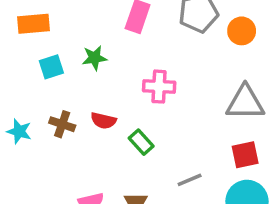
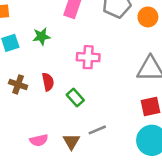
red semicircle: (103, 121) -> (48, 82), turned -114
gray line: (190, 180) -> (97, 130), moved

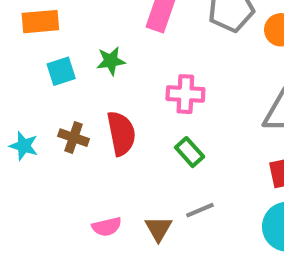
red semicircle: (48, 82) -> (121, 133), size x1.5
green rectangle: (75, 97) -> (190, 152), moved

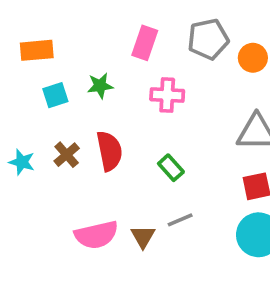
pink cross: (185, 94) -> (167, 95), moved
brown cross: (74, 138) -> (67, 155), turned 30
pink semicircle: (107, 227) -> (96, 235), size x1.6

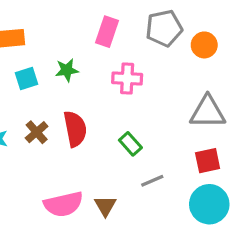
gray line: (180, 220) -> (152, 181), moved

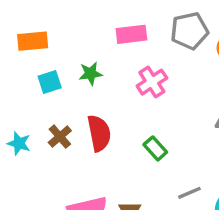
pink rectangle: (107, 32) -> (131, 34), turned 64
pink cross: (127, 79) -> (152, 82), turned -36
gray line: (152, 181) -> (189, 193), moved

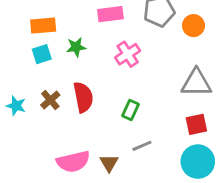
orange rectangle: (33, 41) -> (43, 26), moved
green rectangle: (155, 148) -> (131, 110), turned 66
gray line: (189, 193) -> (142, 146), moved

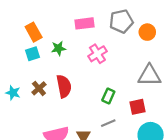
orange rectangle: (43, 26) -> (34, 32), turned 66
green rectangle: (131, 110) -> (108, 96), moved
red square: (196, 124) -> (138, 107), moved

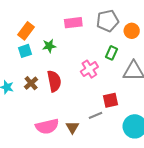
orange rectangle: (34, 32) -> (26, 31), turned 66
pink cross: (97, 54) -> (89, 69), moved
green rectangle: (108, 96) -> (112, 53), moved
red square: (138, 107) -> (111, 100), moved

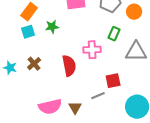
pink cross: (89, 69) -> (92, 50), turned 30
red semicircle: (54, 81) -> (69, 66), moved

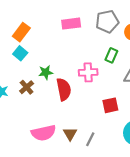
green star: (52, 27) -> (46, 72), moved
cyan square: (28, 32) -> (20, 53), turned -32
gray line: (98, 96) -> (90, 139), moved, turned -40

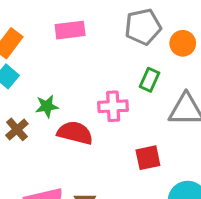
pink rectangle: (71, 24) -> (70, 30), moved
red semicircle: (64, 89) -> (75, 133), turned -65

